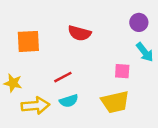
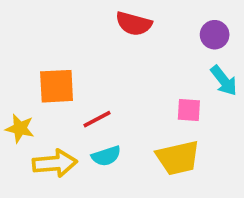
red semicircle: (79, 33) -> (134, 24), moved
orange square: (28, 41) -> (57, 86), moved

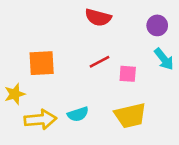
pink square: (189, 110) -> (128, 74), moved
red line: (97, 119) -> (99, 62), moved
yellow star: (20, 128) -> (15, 94), turned -30

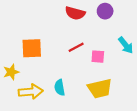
purple circle: (157, 25) -> (105, 11), moved
cyan semicircle: (78, 114) -> (60, 88), turned 98

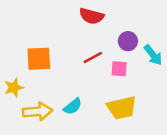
purple circle: (105, 11) -> (128, 41), moved
cyan semicircle: (60, 88) -> (73, 106), turned -119

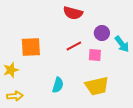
cyan semicircle: (73, 106) -> (58, 85), turned -35
yellow arrow: (38, 111) -> (15, 96), moved, size x0.7

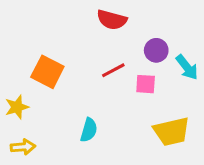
orange square: (31, 47) -> (47, 72), turned 30
yellow trapezoid: (97, 86) -> (172, 132), moved

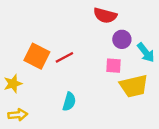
red semicircle: (112, 20) -> (105, 15), moved
red line: (113, 70) -> (64, 57), moved
yellow trapezoid: (172, 132) -> (134, 86), moved

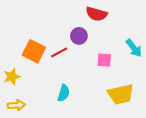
purple circle: (122, 39) -> (79, 36), moved
yellow trapezoid: (134, 86) -> (121, 94), moved

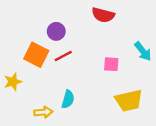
purple circle: (79, 36) -> (56, 31), moved
yellow arrow: (16, 105) -> (43, 112), moved

